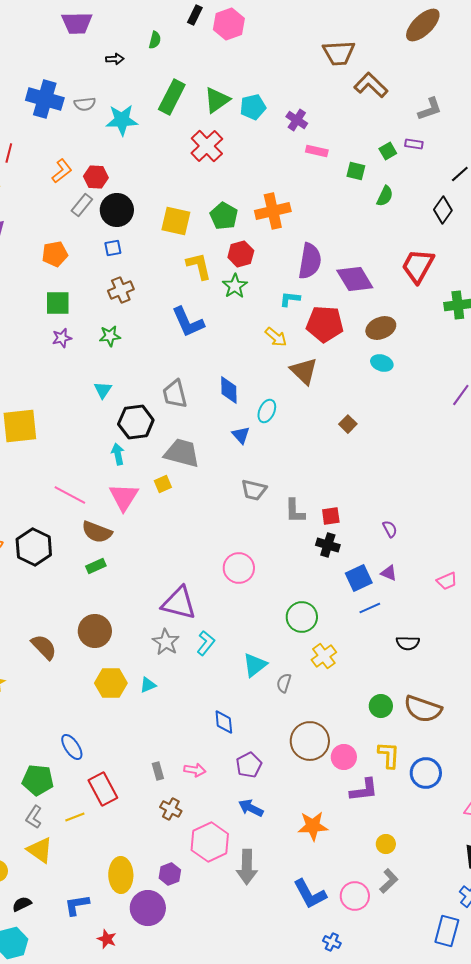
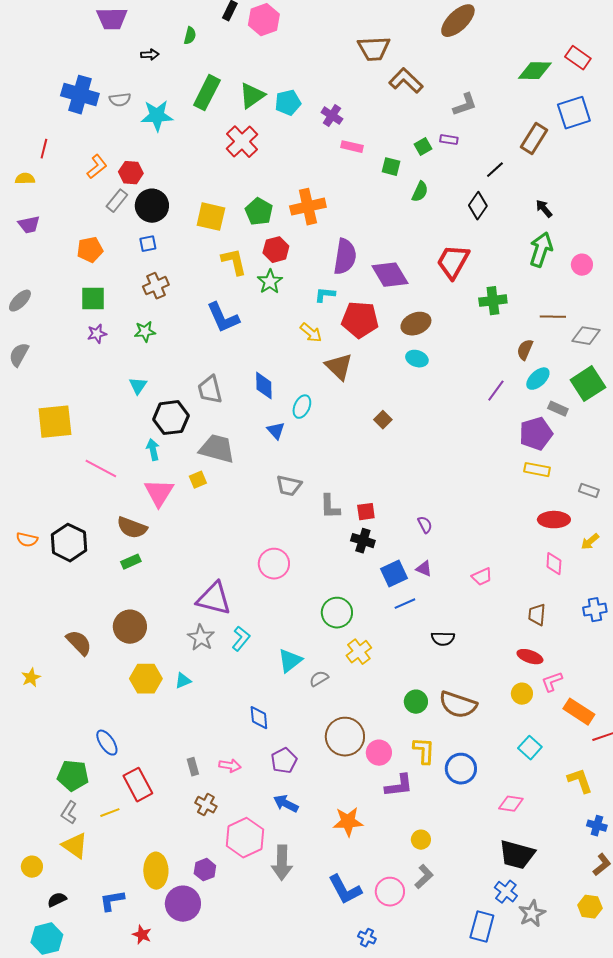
pink line: (70, 495) -> (101, 469), moved
gray semicircle: (284, 683) -> (319, 679), turned 42

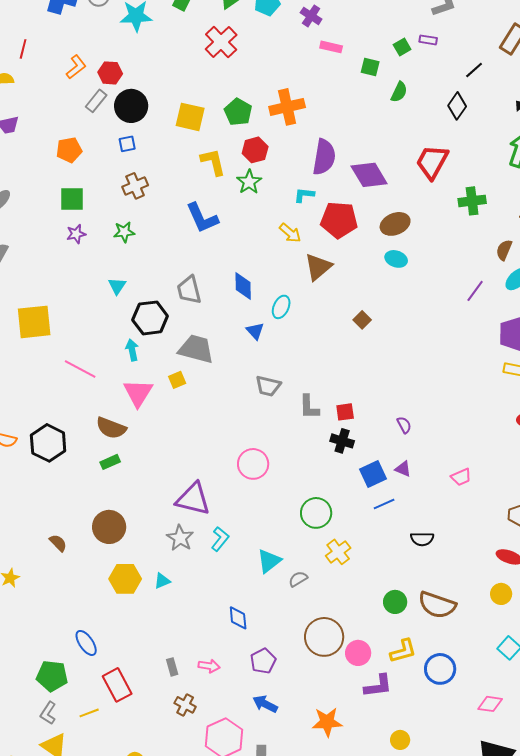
brown triangle: (339, 367) -> (318, 267), turned 36
brown semicircle: (79, 643) -> (58, 543), size x0.7
yellow L-shape: (424, 751) -> (403, 651), turned 72

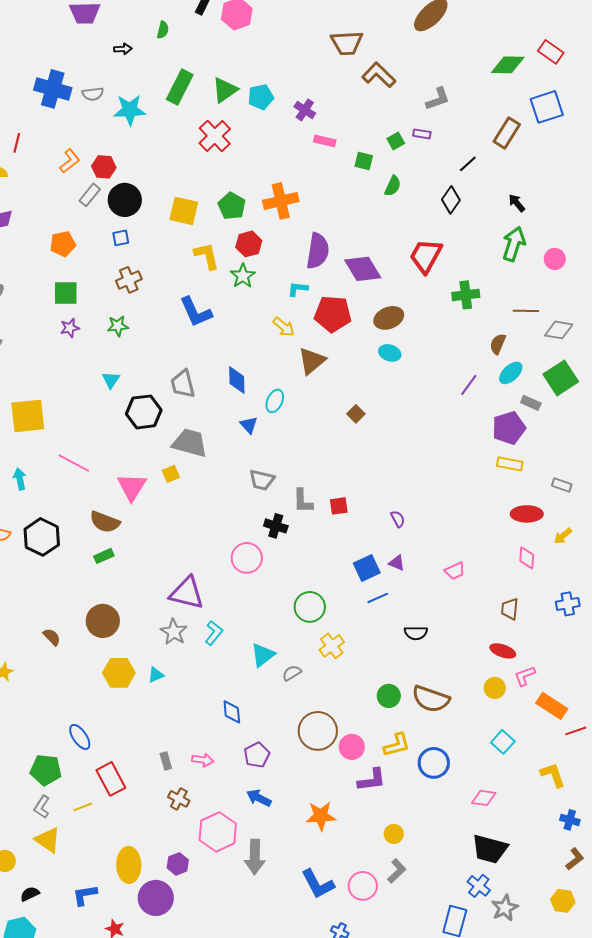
cyan arrow: (132, 350) -> (20, 479), moved
black cross: (342, 441) -> (276, 526), moved

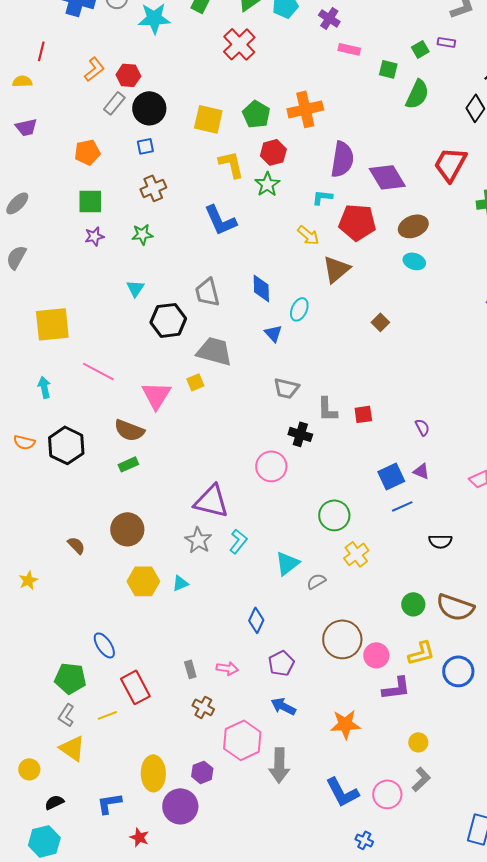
green semicircle: (393, 186) -> (417, 94), size x1.4
blue diamond: (232, 712) -> (256, 620), turned 30

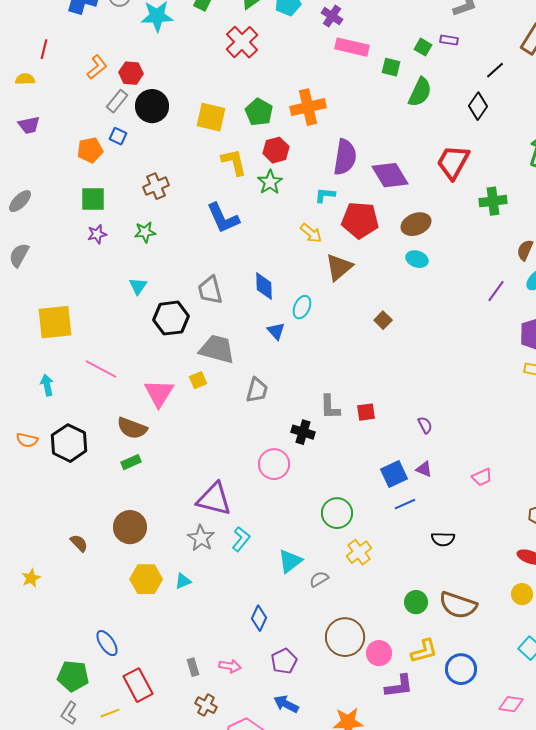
pink rectangle: (349, 49) -> (352, 47), size x1.5
green square: (420, 49) -> (423, 47), turned -30
blue square: (145, 146) -> (118, 136), moved, turned 36
gray trapezoid: (286, 388) -> (257, 390), moved, turned -88

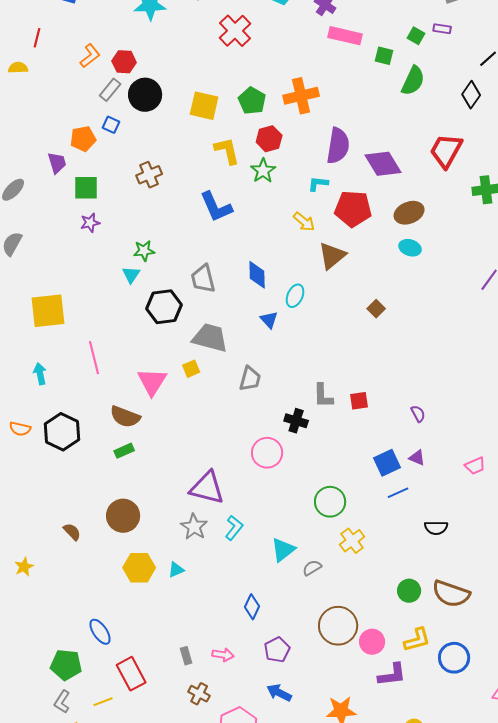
purple trapezoid: (29, 125) -> (57, 163), moved, turned -95
green star: (145, 232) -> (144, 251), moved
pink line: (101, 369) -> (94, 358), turned 48

